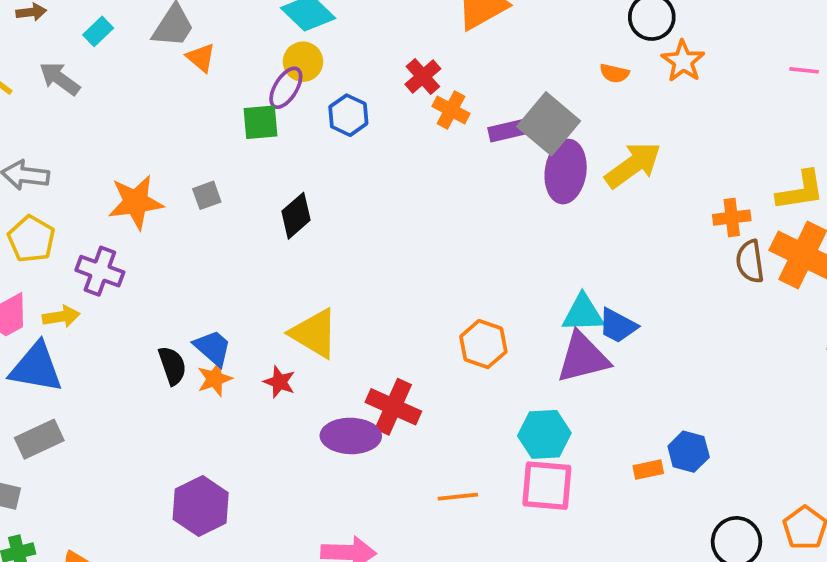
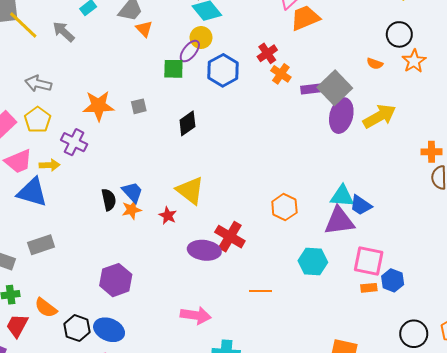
blue hexagon: (348, 115) -> (223, 70), size x1.4
gray rectangle: (39, 439) -> (41, 245), moved
pink square: (547, 486) -> (369, 261), moved

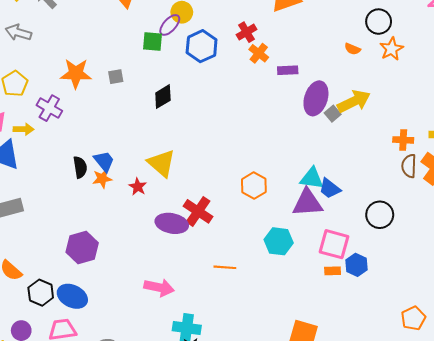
gray arrow: (38, 84) -> (18, 32), moved
gray square: (335, 88) -> (333, 114), moved, size x0.5
black circle: (414, 334) -> (380, 215), moved

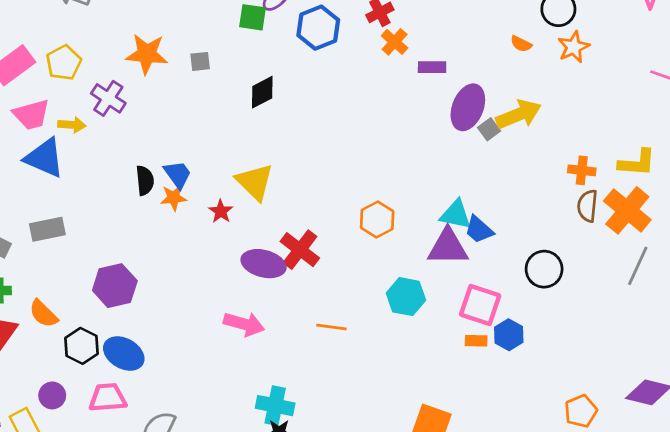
purple hexagon: (82, 247) -> (115, 286), moved
pink arrow: (159, 287) -> (244, 324), moved

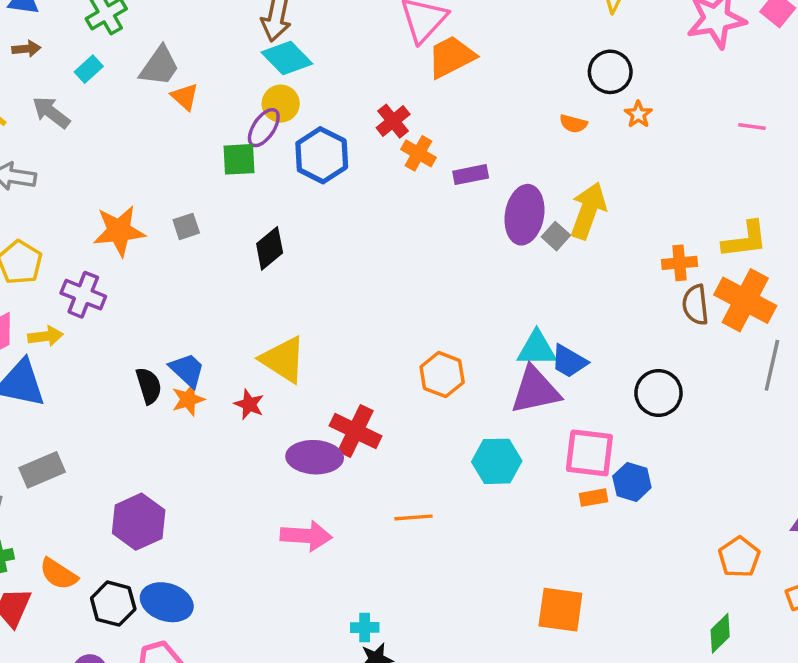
orange star: (574, 47) -> (638, 114), size x0.7
yellow arrow: (519, 114) -> (588, 211), turned -36
cyan cross: (275, 406) -> (365, 627), size x0.6

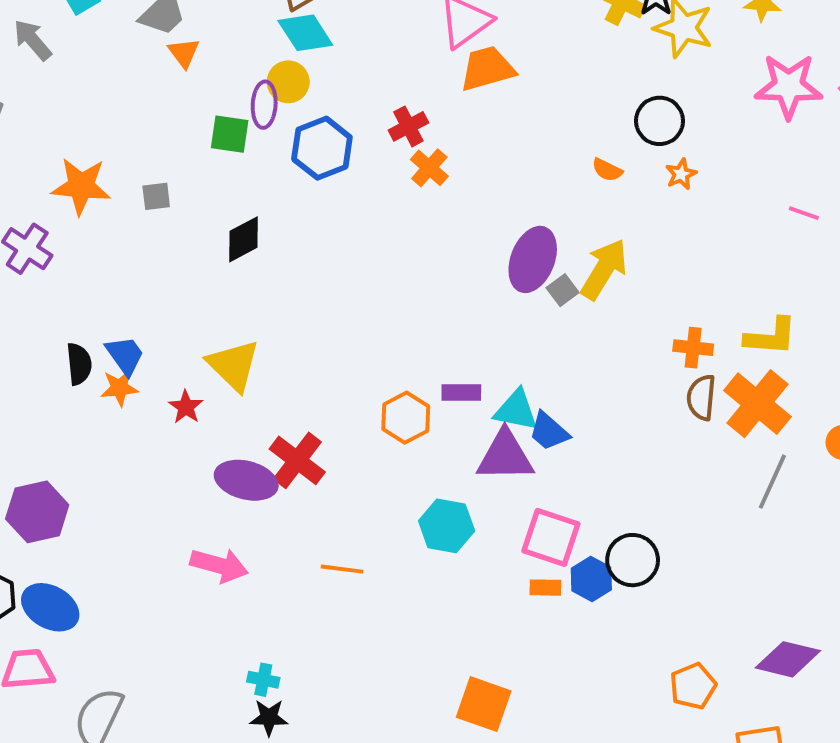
purple ellipse: (264, 128) -> (264, 105), turned -42
purple rectangle: (471, 175) -> (461, 392), moved
black circle: (658, 393) -> (633, 560), moved

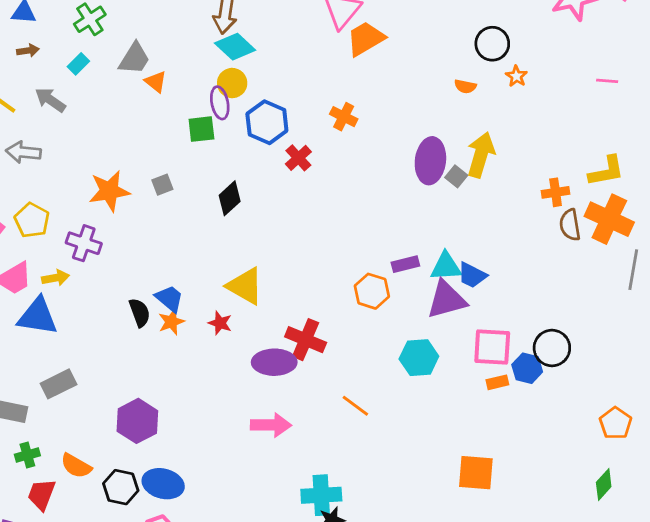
red cross: (408, 126) -> (298, 158), moved
orange line: (342, 569) -> (355, 406), turned 44
cyan cross: (263, 680) -> (321, 495), size x1.8

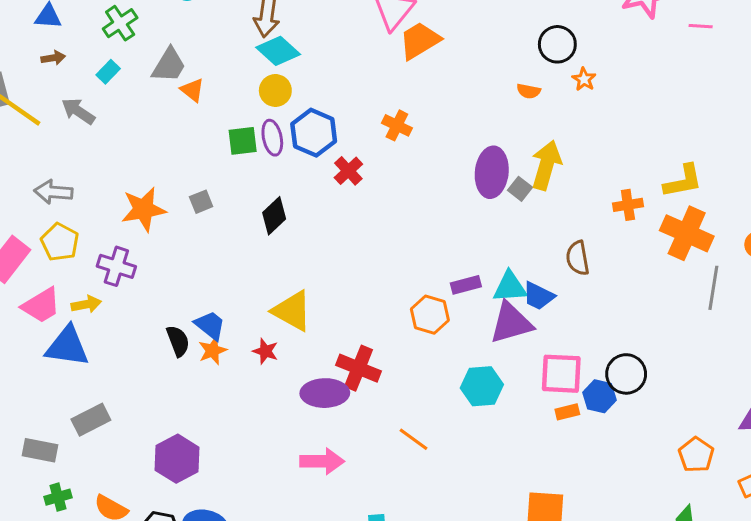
pink line: (607, 81) -> (701, 26), moved
purple ellipse: (220, 103) -> (272, 138), moved
gray arrow: (23, 152) -> (53, 192), moved
brown semicircle: (570, 225) -> (578, 258), moved

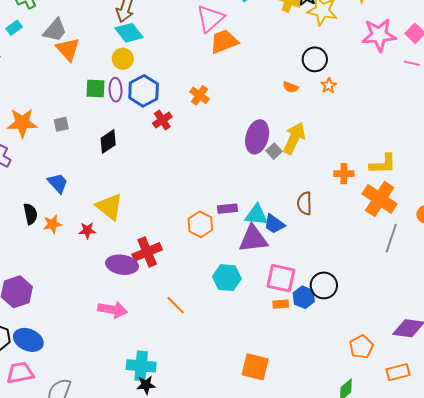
orange triangle: (192, 90) -> (68, 49), size x1.5
blue trapezoid: (210, 325) -> (58, 183), moved
red star: (265, 351) -> (87, 230), turned -30
red cross: (359, 368) -> (147, 252), turned 36

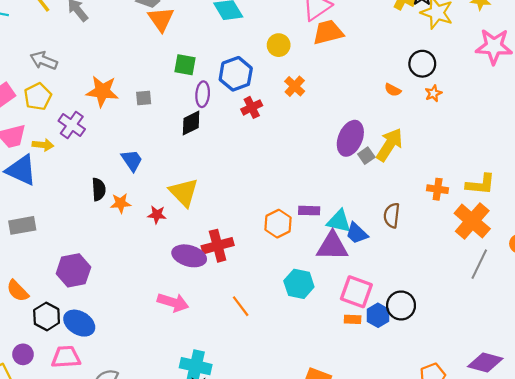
yellow circle: (123, 59) -> (279, 45), moved
purple ellipse: (116, 90) -> (203, 94), moved

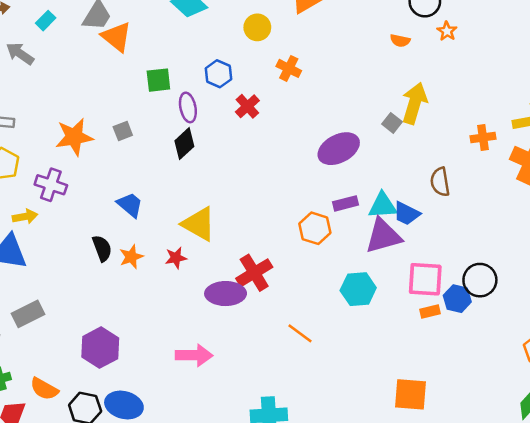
blue hexagon: (236, 74) -> (218, 74), size x0.7
purple ellipse: (350, 138) -> (339, 149), moved, turned 56
pink arrow: (173, 302) -> (194, 355), moved

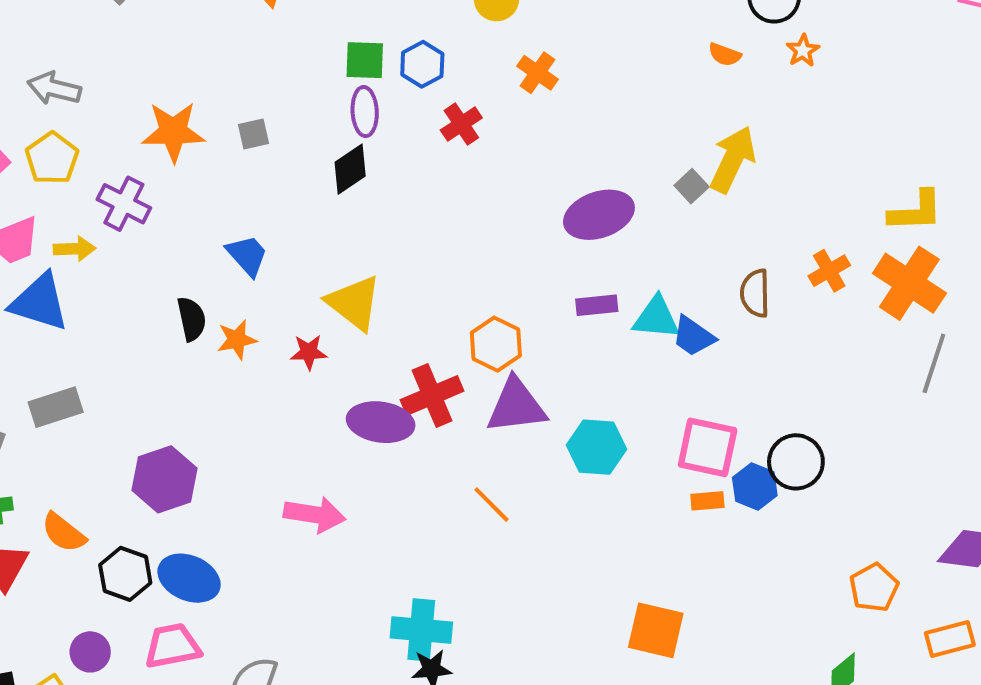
green square: (158, 80) -> (365, 60), moved
orange cross: (483, 137) -> (829, 271), moved, turned -30
orange hexagon: (315, 228) -> (496, 344), moved
purple triangle: (383, 236) -> (516, 406), moved

